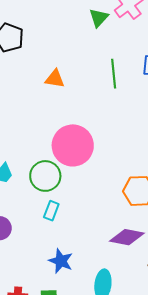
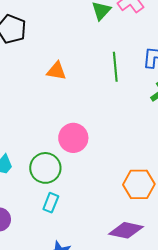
pink circle: (73, 145) -> (73, 138), size x0.7

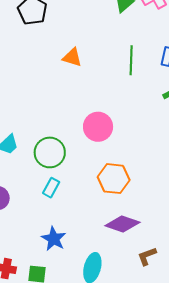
pink circle: (73, 138) -> (98, 127), moved
orange hexagon: (139, 184) -> (114, 179), moved

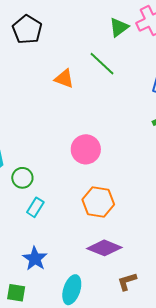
green line: (131, 60) -> (102, 64), moved, turned -52
green circle: (50, 152) -> (22, 178), moved, size x0.7

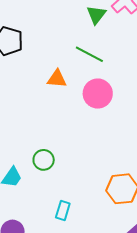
pink circle: (86, 149) -> (98, 94), moved
green circle: (22, 178) -> (44, 160), moved

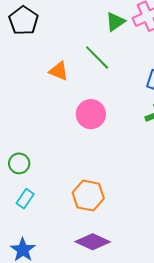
pink circle: (98, 94) -> (91, 114), moved
green circle: (44, 160) -> (19, 163), moved

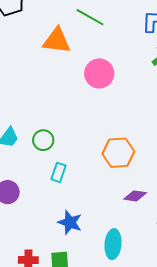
orange triangle: (59, 71) -> (57, 41), size x1.4
purple diamond: (93, 242) -> (135, 196), size x0.7

